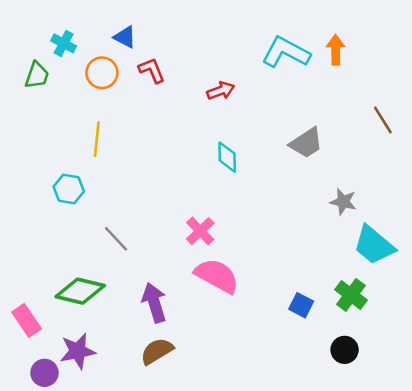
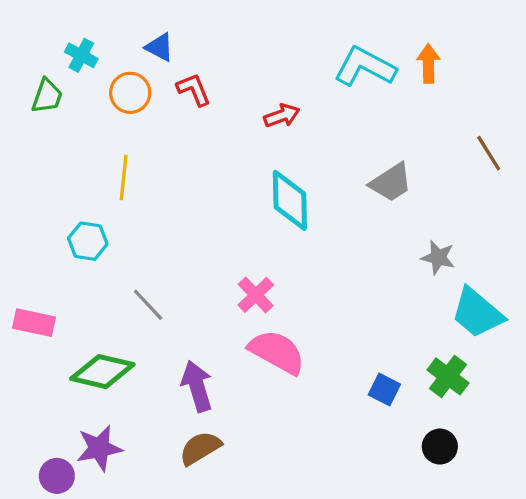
cyan diamond: (227, 157) -> (290, 200), size x1.5
pink rectangle: (27, 320) -> (34, 323), moved, turned -44

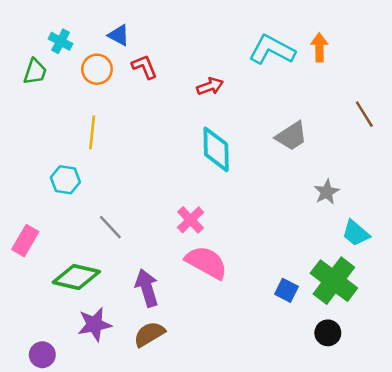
gray star: (438, 257) -> (327, 192), turned 30
cyan trapezoid: (477, 313) -> (356, 233), size x0.7
pink rectangle: (34, 323) -> (25, 241), turned -72
green cross: (448, 376) -> (334, 281), size x1.5
purple star: (99, 448) -> (95, 324), moved

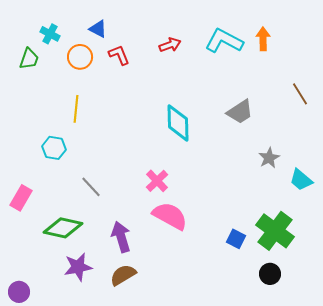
red arrow: (210, 86) -> (170, 45), moved
cyan trapezoid: (356, 233) -> (301, 180), moved
purple circle: (42, 355) -> (19, 292), moved

